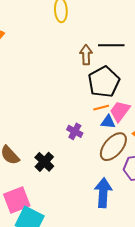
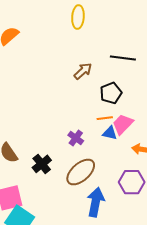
brown arrow: (86, 55) -> (83, 71), moved, turned 42
black pentagon: (104, 82) -> (111, 93), size x0.7
brown ellipse: (113, 147) -> (81, 172), moved

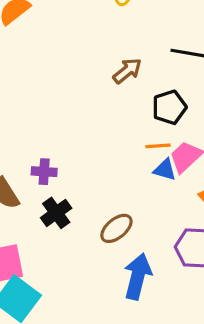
purple cross: (76, 138) -> (44, 172), moved, turned -35
brown ellipse: (81, 172) -> (116, 228), size x0.7

